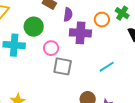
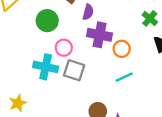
orange circle: (102, 20) -> (122, 49), moved
cyan cross: (14, 45) -> (46, 67), moved

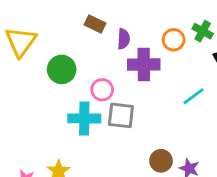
green circle: (47, 21) -> (62, 69), moved
orange circle: (122, 49) -> (174, 40), moved
cyan line: (124, 77) -> (194, 96), moved

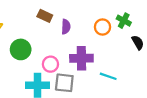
purple cross: (144, 65) -> (81, 58), moved
cyan line: (194, 96) -> (108, 76), moved, turned 56

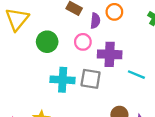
orange circle: (102, 27) -> (114, 12), moved
pink circle: (50, 64) -> (83, 42), moved

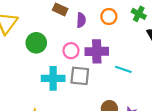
orange circle: (114, 12) -> (109, 16), moved
pink circle: (83, 42) -> (71, 51), moved

